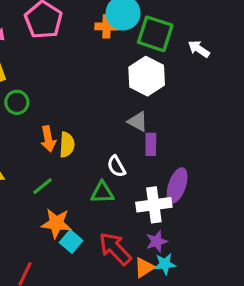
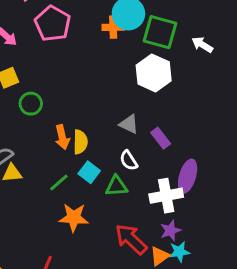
gray triangle: (138, 122) -> (129, 124), moved
purple rectangle: (151, 144) -> (161, 138), turned -35
cyan square: (71, 241) -> (89, 172), moved

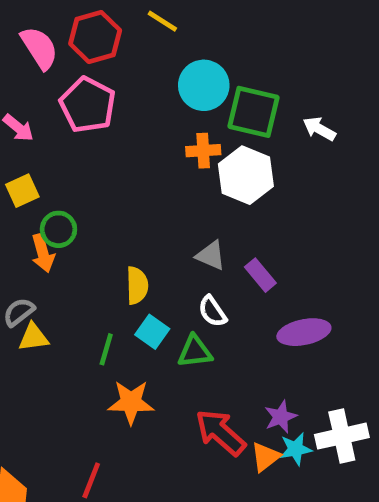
orange cross: (113, 27) -> (203, 151), moved
orange arrow: (62, 137) -> (43, 253), moved
purple ellipse: (188, 176) -> (304, 332), turned 64
green line: (59, 183) -> (106, 349), turned -30
white cross: (166, 196) -> (342, 436), moved

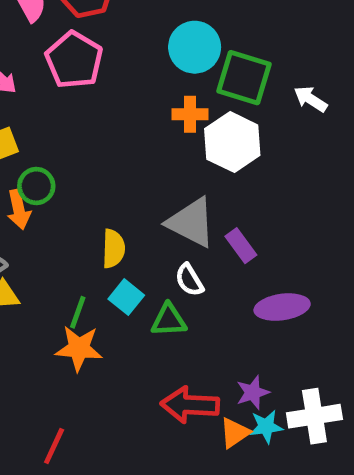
gray triangle: (211, 255) -> (191, 222), size x1.6
orange star: (131, 402) -> (79, 348), moved
red arrow: (220, 432) -> (190, 405), turned -42

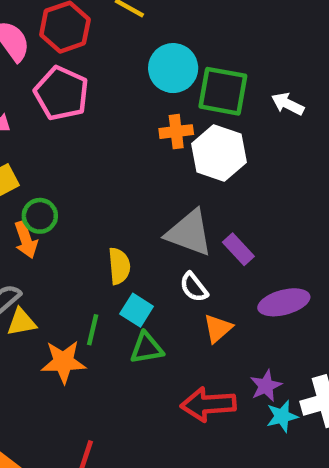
green triangle: (169, 320) -> (147, 348), moved
orange star: (79, 348) -> (63, 362), moved
orange triangle: (235, 433) -> (218, 328), moved

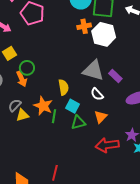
orange triangle: (218, 328) -> (101, 117), moved
orange star: (63, 362) -> (43, 106), moved, turned 30

